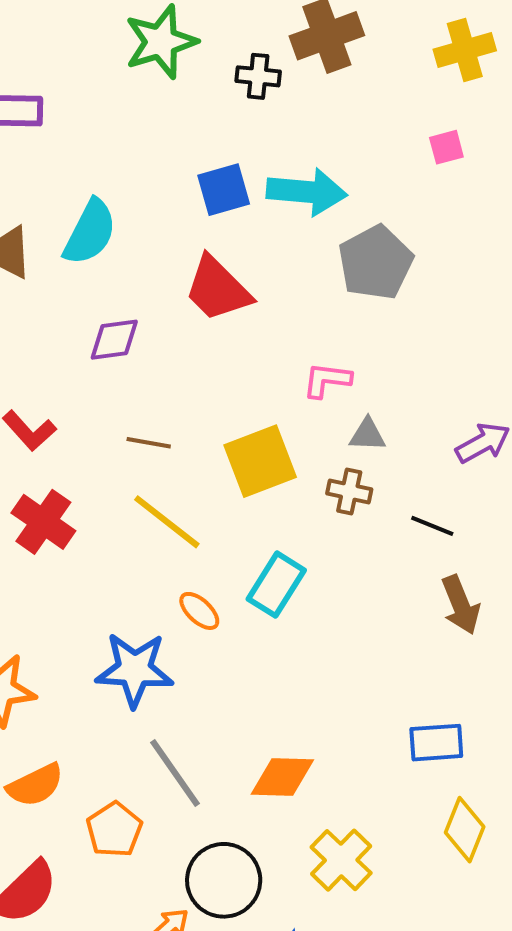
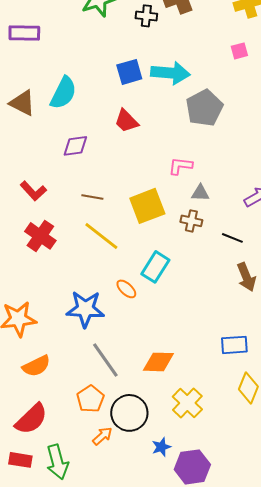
red trapezoid: (218, 289) -> (126, 121), size x0.7
orange ellipse: (199, 611) -> (126, 289), moved
orange pentagon: (114, 830) -> (90, 399), moved

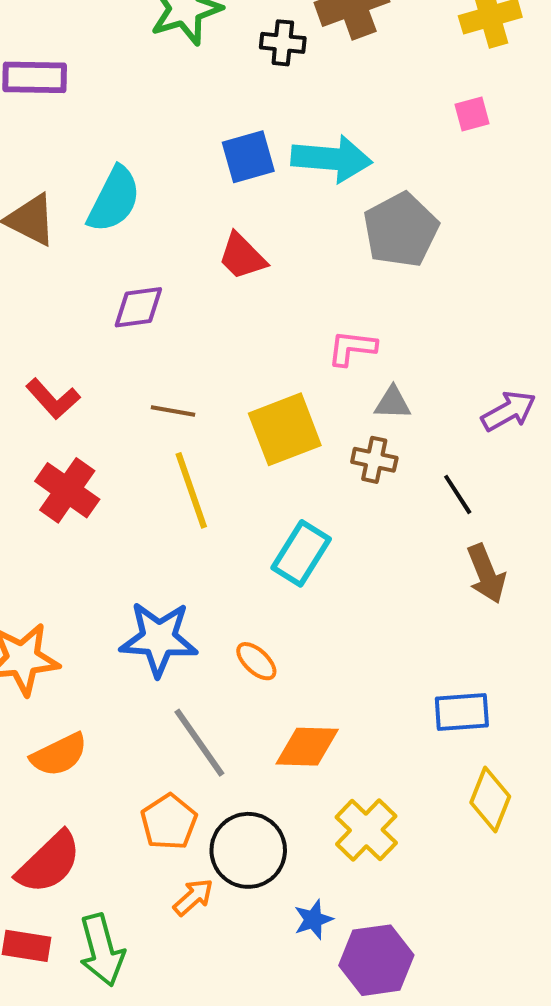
yellow line: (101, 236) -> (191, 490), turned 33
black line: (232, 238) -> (458, 494), turned 35
orange ellipse: (126, 289) -> (256, 661), moved

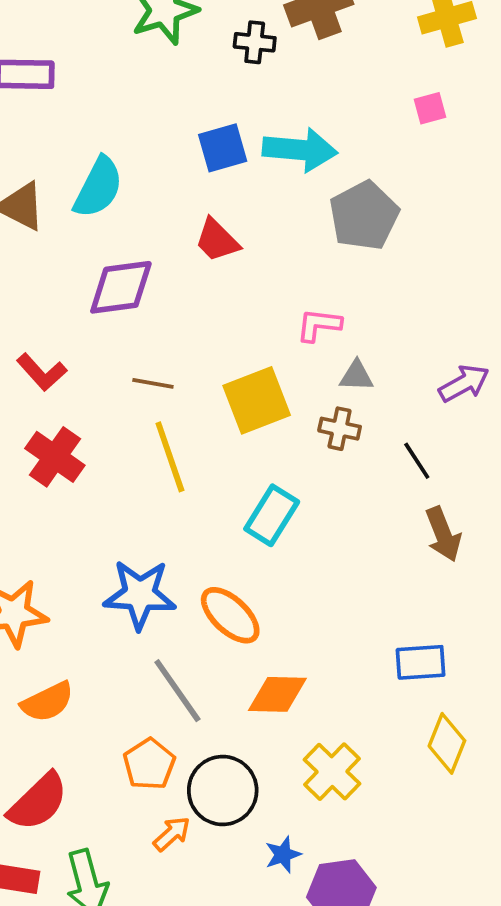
purple diamond: (138, 307) -> (121, 287), size x1.4
orange ellipse: (256, 661) -> (230, 615), size x1.6

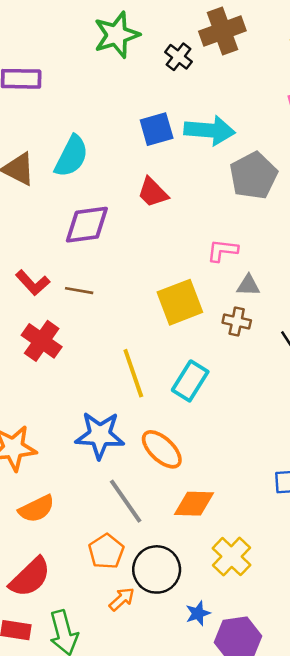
black cross: (255, 42) -> (179, 57), turned 32
brown line: (153, 383) -> (79, 291), moved
yellow line: (170, 457) -> (133, 373), moved

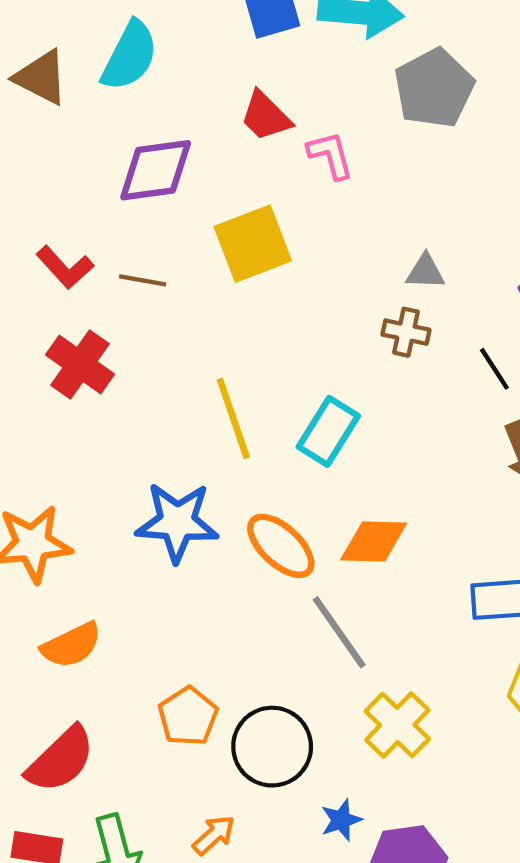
pink L-shape: (222, 251) -> (330, 155), moved, turned 68
yellow square: (180, 302) -> (253, 244), moved
gray line: (126, 501) -> (339, 632), moved
orange diamond: (194, 504) -> (374, 542), moved
orange arrow: (122, 599) -> (214, 835), moved

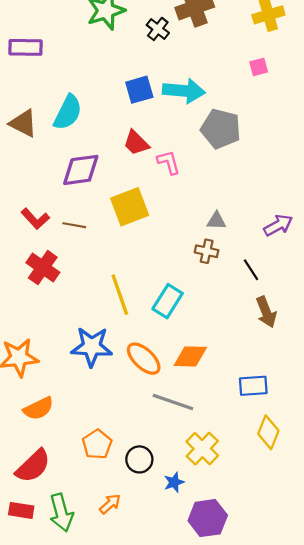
gray pentagon: (434, 88) -> (221, 129), turned -30
gray line: (339, 632) -> (173, 402), turned -36
black circle: (272, 747) -> (139, 459), size x0.7
blue star: (341, 820) -> (174, 482), moved

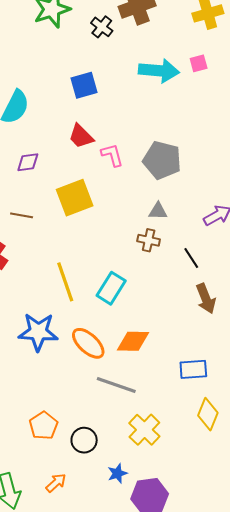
cyan arrow: (184, 91) -> (159, 71), moved
gray pentagon: (221, 129) -> (162, 160), moved
purple diamond: (81, 170) -> (28, 162), size x0.6
blue star: (174, 482) -> (117, 473), moved

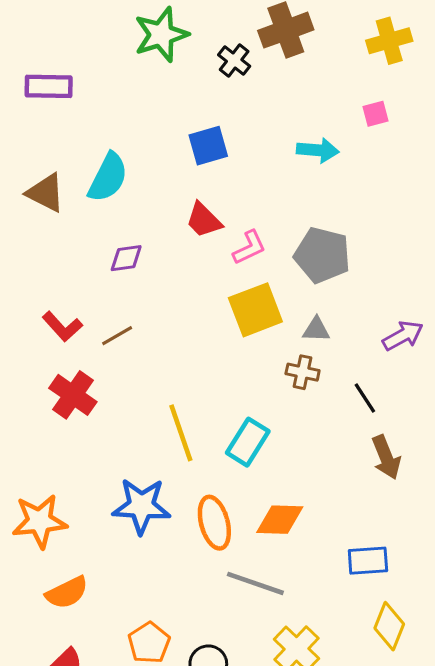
cyan arrow: (159, 71) -> (318, 150), moved, size x0.7
pink L-shape: (112, 155) -> (249, 247), turned 80
yellow square: (75, 198) -> (255, 310), moved
brown line: (22, 215) -> (117, 336), turned -40
orange ellipse: (88, 343) -> (214, 523), turned 32

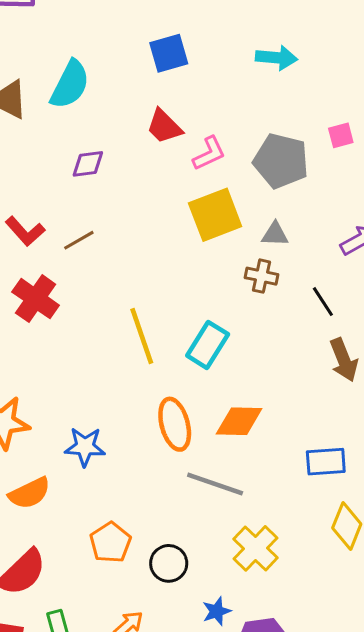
pink square: (376, 114) -> (341, 135), moved
blue star: (141, 506) -> (85, 447), moved, size x0.7

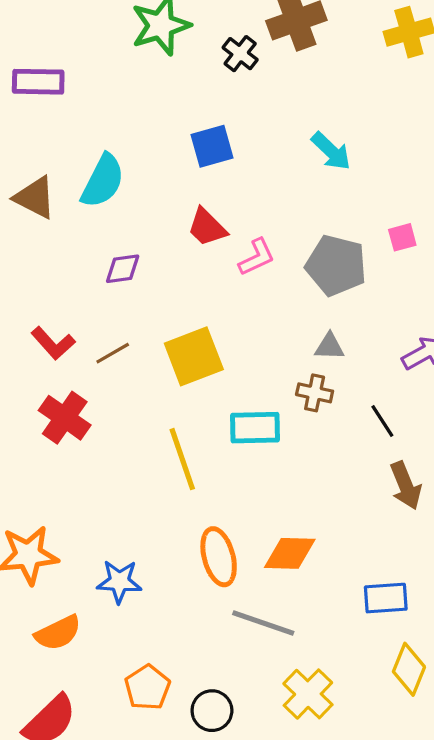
cyan arrow: (276, 58) -> (331, 151), turned 39
yellow square: (215, 215) -> (194, 356), moved
cyan rectangle: (208, 345) -> (255, 428), moved, turned 57

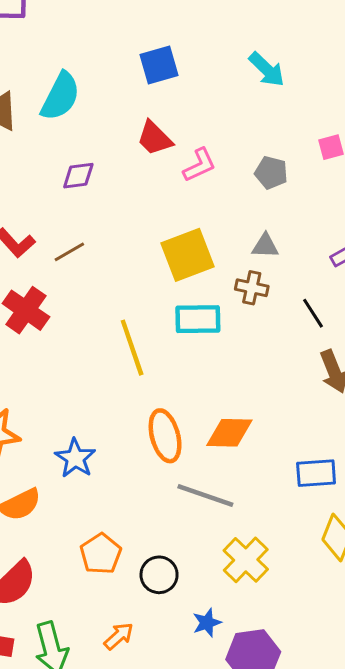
gray pentagon: (336, 265) -> (271, 173), size x0.6
yellow square: (194, 356) -> (187, 255), moved
blue star: (119, 582) -> (75, 458), turned 30

